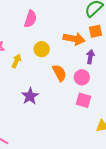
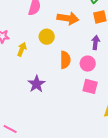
orange arrow: (74, 39) -> (68, 18), moved
orange semicircle: (59, 73) -> (65, 60), turned 30

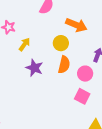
yellow circle: (47, 37) -> (61, 43), moved
purple star: (37, 84) -> (34, 68), moved, turned -30

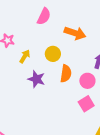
yellow circle: (61, 43) -> (53, 54), moved
pink square: (82, 96) -> (86, 104), turned 35

